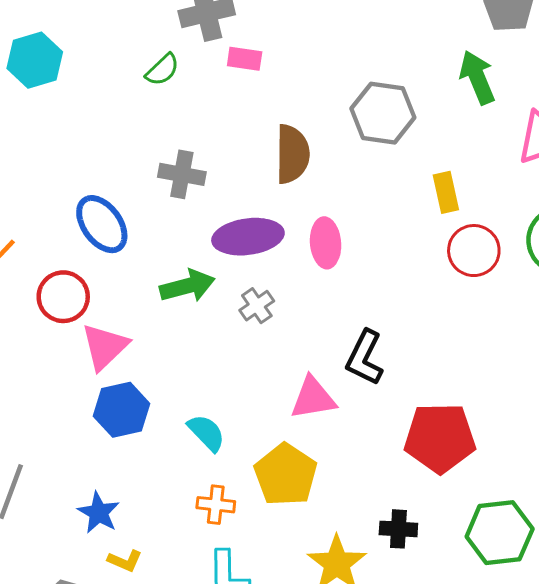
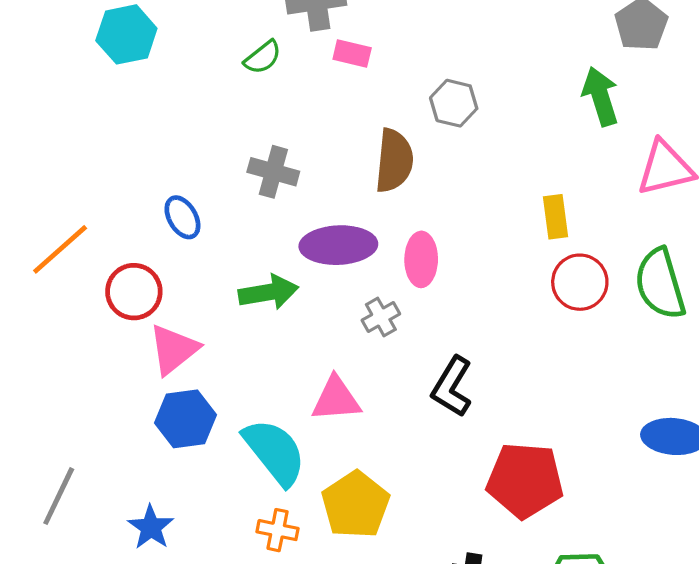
gray hexagon: (383, 113) -> (454, 103), moved, size x0.7
blue ellipse: (102, 224) -> (182, 217), size x0.7
gray cross: (257, 306) -> (381, 317), moved
pink triangle: (313, 398) -> (336, 399), moved
cyan semicircle: (206, 433) -> (275, 452), size x1.6

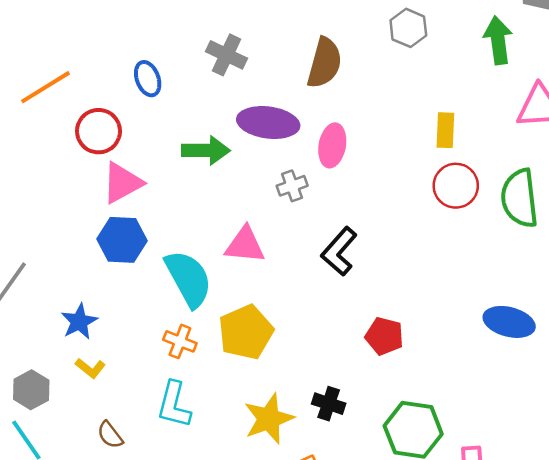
gray hexagon: (454, 103) -> (408, 28), moved
red pentagon: (525, 480) -> (384, 336), size x0.6

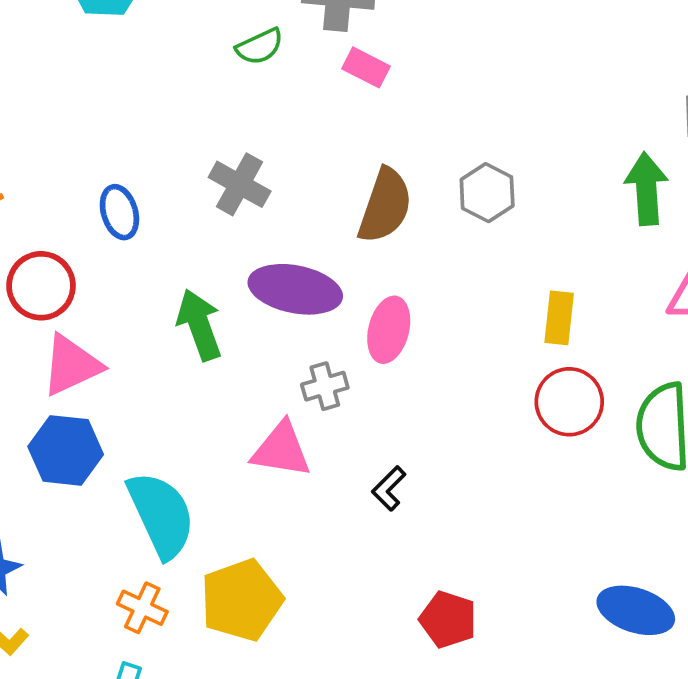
gray hexagon: (408, 28) -> (487, 193), moved
green arrow: (206, 150) -> (199, 325), turned -114
pink triangle: (245, 245) -> (281, 450), moved
black L-shape: (339, 251) -> (389, 488), size x0.6

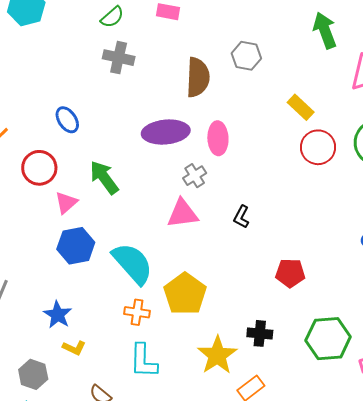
gray cross: (240, 184) -> (119, 58), moved
yellow rectangle: (559, 318) -> (301, 107), turned -36
green arrow: (199, 325) -> (104, 177), moved
pink triangle: (71, 365) -> (66, 203), size x0.7

